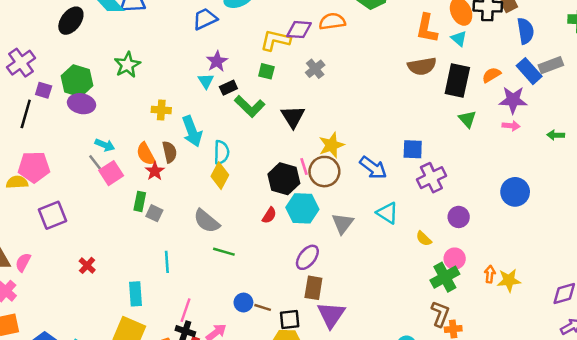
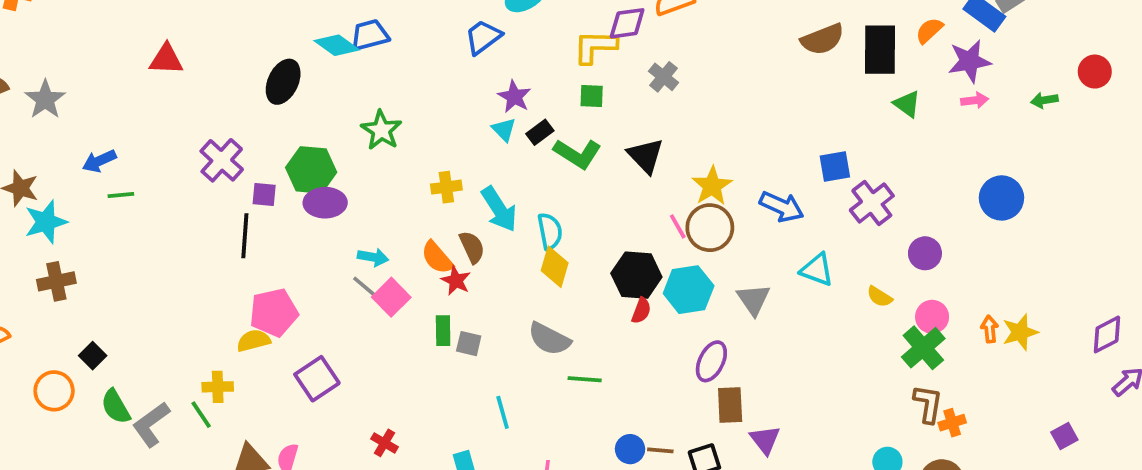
black hexagon: (284, 179) -> (636, 275), moved
purple triangle: (331, 315) -> (765, 440), size x0.7

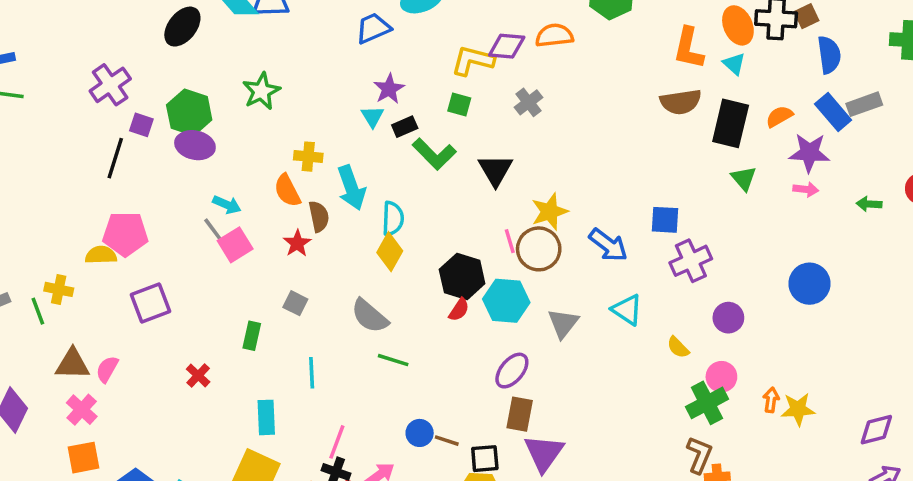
orange semicircle: (437, 258) -> (287, 191), moved
green rectangle: (443, 331) -> (252, 336), moved
purple triangle: (765, 440) -> (544, 453), size x1.4

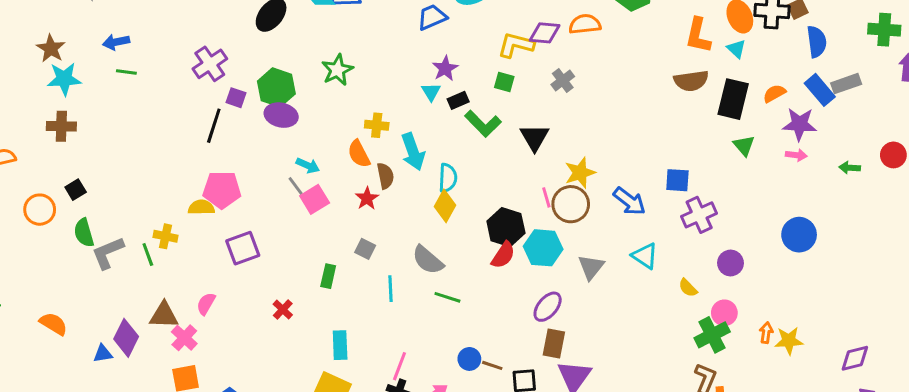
red semicircle: (459, 310) -> (503, 255), size x1.4
brown triangle: (72, 364) -> (164, 315), moved
cyan line: (312, 373) -> (390, 289), moved

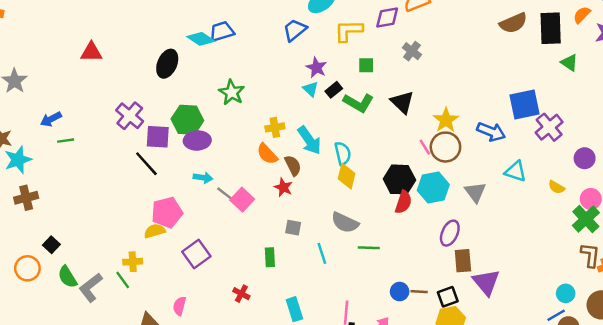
yellow L-shape: (516, 45) -> (349, 31), moved
purple square: (236, 98) -> (158, 137), size x1.5
black line: (214, 126) -> (146, 164), turned -44
cyan arrow: (308, 165) -> (203, 178), moved
blue square: (677, 180) -> (524, 105), size x1.5

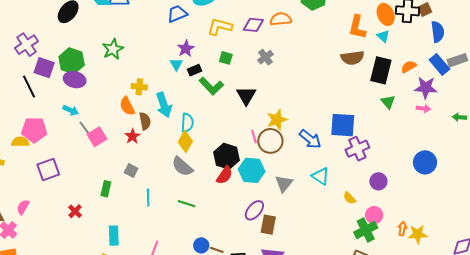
gray semicircle: (345, 223) -> (182, 166), moved
brown rectangle: (463, 261) -> (268, 225), moved

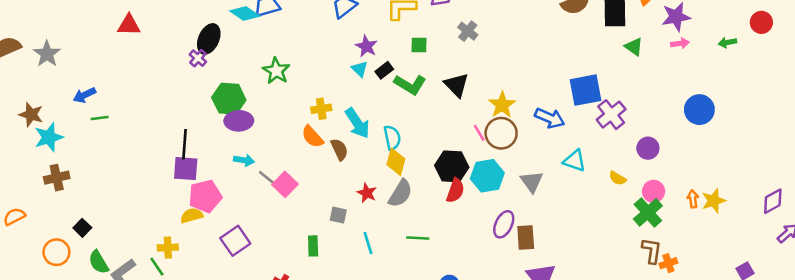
purple cross: (27, 45) -> (198, 58), moved, size x0.6
purple square: (44, 68) -> (186, 169), moved
black line: (29, 87) -> (185, 144), turned 45
red star: (132, 136) -> (367, 193), moved
gray semicircle: (182, 166) -> (400, 193), turned -85

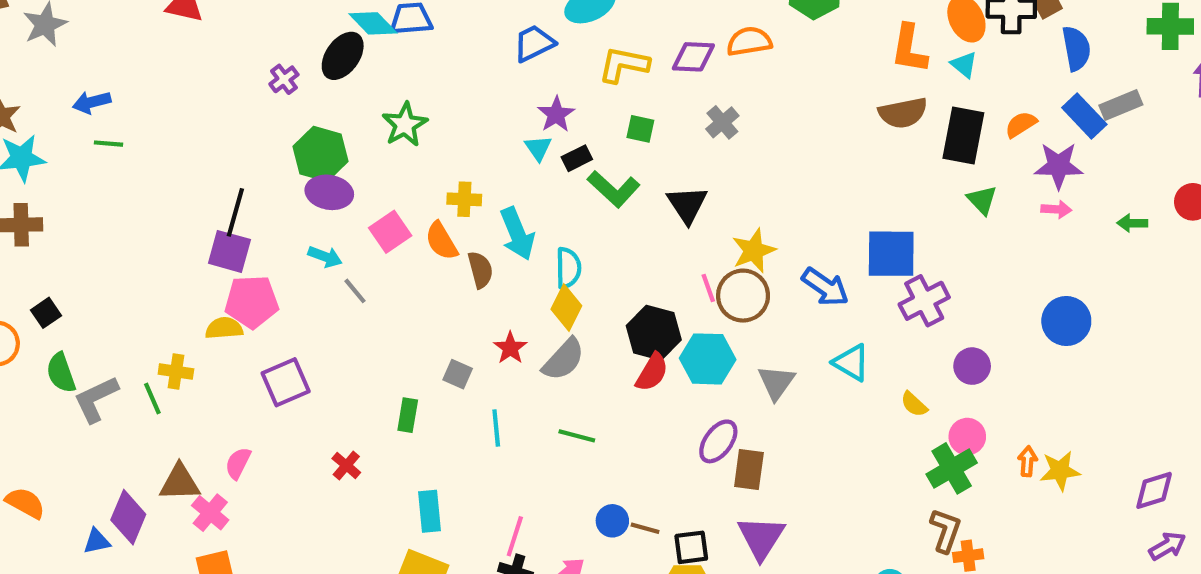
black ellipse: (209, 39) -> (343, 56), moved
pink square: (285, 184) -> (390, 232), moved

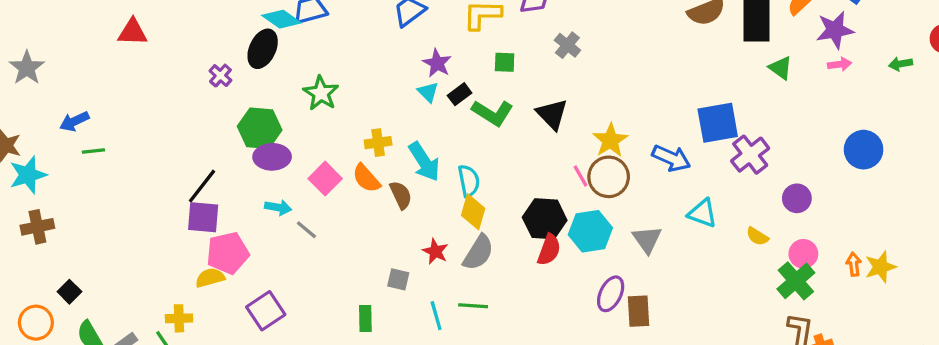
black line: (235, 212) -> (202, 186), turned 33
green line: (577, 436) -> (473, 306), moved

